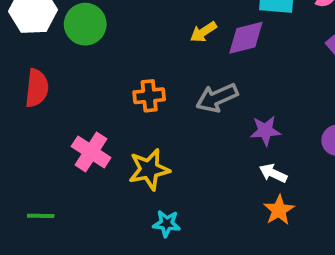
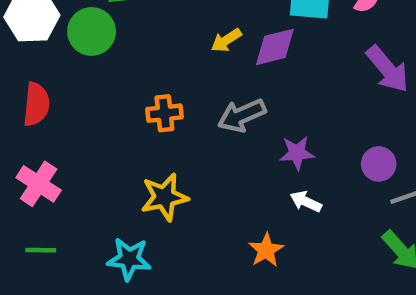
pink cross: (91, 152) -> (39, 184), moved
orange star: (279, 210) -> (266, 250), moved
cyan star: (167, 224) -> (129, 259), moved, size x1.4

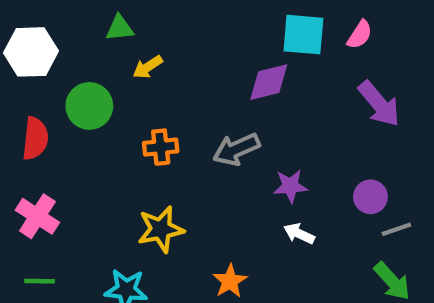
green circle: (92, 31) -> (89, 106), moved
yellow arrow: (226, 40) -> (148, 67), moved
orange star: (266, 250) -> (230, 281), moved

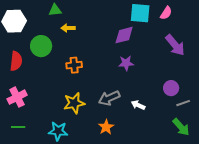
yellow arrow: (148, 67) -> (68, 28), turned 32
gray arrow: (236, 149) -> (109, 98), moved
purple star: (290, 186) -> (126, 63), moved
pink cross: (37, 216) -> (17, 97), turned 30

